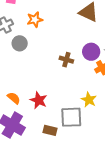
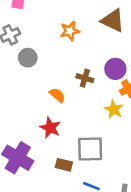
orange star: (35, 20) -> (70, 31), moved
orange semicircle: (14, 98) -> (57, 95), moved
yellow star: (89, 100) -> (114, 109), moved

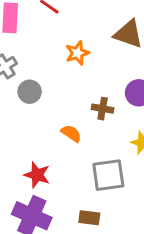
red star: (50, 128) -> (37, 175), moved
gray square: (90, 149) -> (108, 175), moved

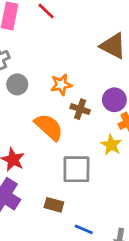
orange star: (77, 53) -> (61, 85), moved
orange semicircle: (71, 133) -> (49, 127), size x1.6

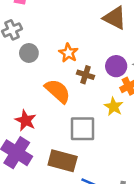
orange star: (61, 85) -> (68, 53), turned -30
brown rectangle: (54, 205) -> (63, 161), size x1.6

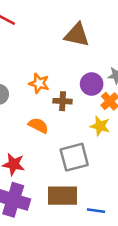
orange semicircle: (58, 91) -> (38, 125), size x0.7

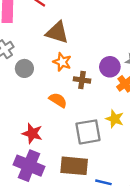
brown triangle: (77, 35) -> (57, 32), moved
yellow star: (100, 126) -> (115, 119), moved

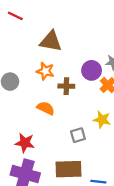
brown triangle: (57, 32) -> (51, 41), moved
gray square: (88, 132) -> (78, 135), size x0.6

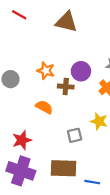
brown triangle: (51, 41) -> (66, 22), moved
purple circle: (92, 70) -> (81, 71), moved
red star: (25, 143) -> (22, 140), turned -30

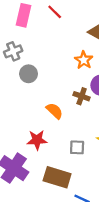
orange star: (46, 71) -> (84, 60), moved
red star: (22, 140) -> (37, 140), moved

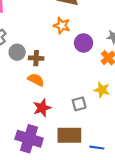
brown cross: (82, 96) -> (36, 58), moved
orange semicircle: (55, 111) -> (36, 80), moved

